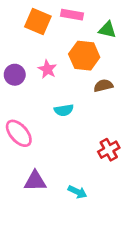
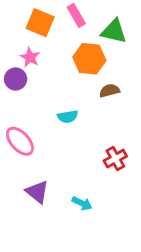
pink rectangle: (72, 15) -> (76, 15), turned 50
green triangle: (107, 30) -> (114, 31), size x1.4
pink star: (47, 69) -> (30, 57), moved
purple triangle: (35, 181) -> (37, 192), turned 40

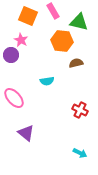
red cross: (115, 159) -> (80, 110), turned -35
cyan arrow: (82, 203) -> (80, 153), moved

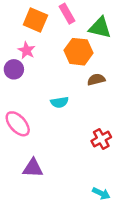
red cross: (80, 110) -> (101, 139), turned 35
purple triangle: (26, 133) -> (33, 168), turned -36

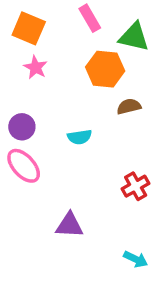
orange square: (35, 20) -> (29, 28), moved
purple circle: (14, 69) -> (22, 127), moved
purple triangle: (33, 168) -> (69, 225), moved

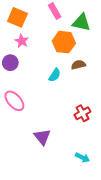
purple circle: (22, 127) -> (10, 63), moved
cyan semicircle: (80, 137) -> (55, 75), moved, turned -48
purple triangle: (69, 225) -> (42, 137), turned 48

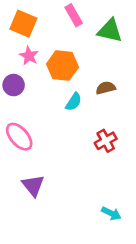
orange hexagon: (64, 42) -> (62, 66), moved
red cross: (82, 113) -> (106, 141), moved
purple triangle: (42, 137) -> (33, 185), moved

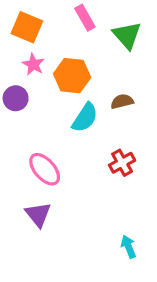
green triangle: (110, 31) -> (127, 35), turned 36
cyan semicircle: (74, 102) -> (85, 118), size x1.4
pink ellipse: (19, 137) -> (45, 169), moved
cyan arrow: (111, 213) -> (129, 247), turned -138

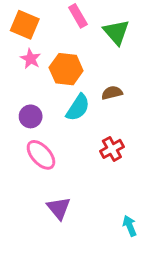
purple circle: (16, 98) -> (31, 116), moved
purple triangle: (38, 214) -> (59, 208), moved
cyan arrow: (129, 247) -> (130, 226), moved

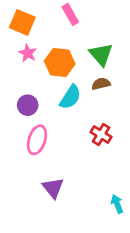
green triangle: (116, 32) -> (101, 54), moved
red cross: (112, 149) -> (101, 135), turned -30
pink ellipse: (41, 155) -> (37, 140), turned 60

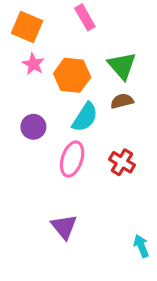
pink ellipse: (37, 140) -> (72, 159), moved

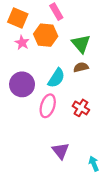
orange hexagon: (72, 75) -> (46, 35), moved
purple circle: (33, 127) -> (22, 84), size x1.5
purple triangle: (64, 227) -> (61, 151), moved

